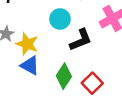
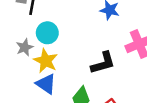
cyan circle: (60, 19) -> (47, 33), moved

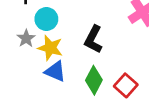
black L-shape: (103, 63) -> (93, 39), moved, turned 144

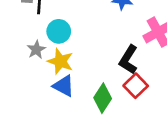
black L-shape: (93, 39) -> (128, 60), moved
red square: (126, 85) -> (136, 86), moved

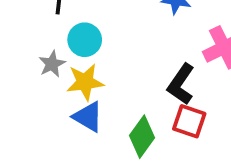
yellow star: (60, 61) -> (85, 82), turned -30
red square: (136, 86) -> (189, 121), turned -30

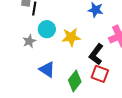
yellow star: (85, 82) -> (71, 37), moved

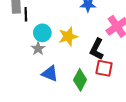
gray star: (29, 41) -> (38, 49), moved

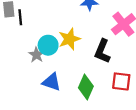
cyan circle: (42, 33) -> (48, 45), moved
red square: (104, 68) -> (121, 81), moved

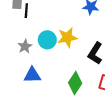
gray star: (36, 55) -> (25, 46), moved
blue triangle: (52, 82) -> (32, 75), moved, turned -30

